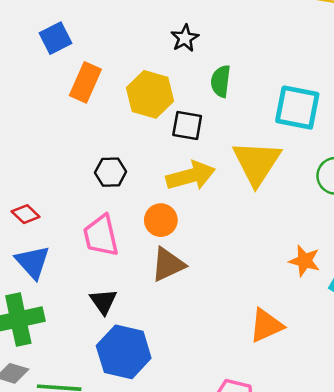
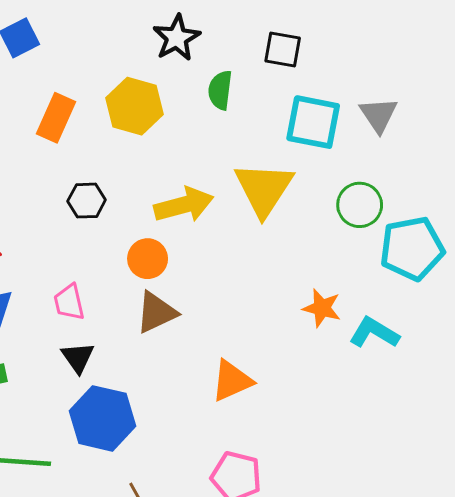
black star: (185, 38) -> (177, 38), size x1.4
orange rectangle: (85, 82) -> (56, 118), moved
black square: (187, 126) -> (283, 49), moved
pink trapezoid: (101, 236) -> (69, 302), moved, size x0.7
orange triangle: (266, 325) -> (232, 381), moved

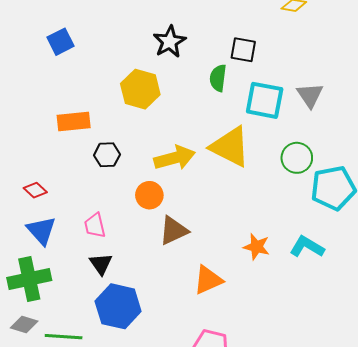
green semicircle: (220, 90) -> (218, 78), moved
orange rectangle: (56, 118) -> (74, 121), moved, turned 60
yellow triangle: (264, 189) -> (230, 147), turned -36
orange star: (322, 308) -> (256, 247), moved
brown triangle: (156, 312) -> (174, 231), moved

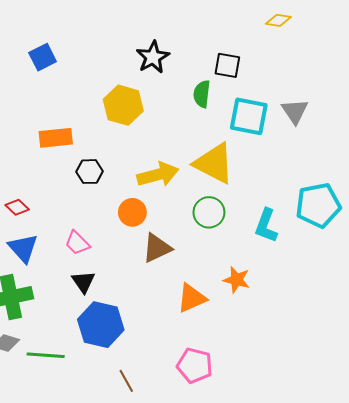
green circle: (297, 158) -> (209, 212), moved
pink trapezoid: (95, 225) -> (77, 243), turned -32
orange star: (256, 247) -> (237, 280), moved
cyan L-shape: (307, 247) -> (266, 226), moved, turned -100

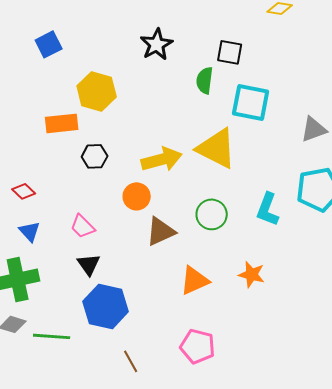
yellow hexagon: (123, 105) -> (97, 91), moved
gray triangle: (295, 111) -> (314, 129), moved, turned 44
green circle: (209, 212) -> (212, 214), moved
blue triangle: (23, 248) -> (30, 231), size x0.7
orange star: (237, 280) -> (252, 274), moved

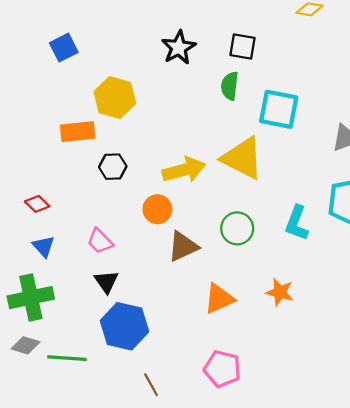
black square: (230, 52) -> (242, 47), moved

